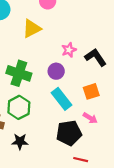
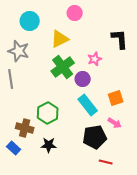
black L-shape: (96, 57) -> (120, 39), moved, turned 30
green cross: (19, 73) -> (63, 67), moved, turned 35

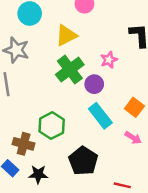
orange square: (116, 98) -> (134, 107), turned -35
black pentagon: (95, 137) -> (83, 161), moved, turned -30
black star: (49, 145) -> (38, 174), moved

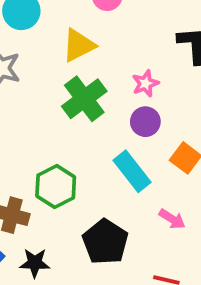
purple circle: (94, 84) -> (145, 122), moved
pink arrow: (133, 138) -> (172, 219), moved

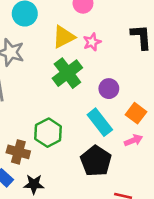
pink star: (145, 83) -> (92, 42), moved
pink arrow: (172, 219) -> (133, 140), moved, turned -54
black pentagon: (105, 242) -> (96, 161), moved

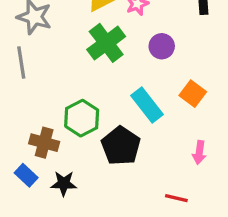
purple circle: (109, 89) -> (162, 46), moved
pink arrow: (133, 140) -> (199, 152), moved, turned 120
black pentagon: (96, 161) -> (121, 146), moved

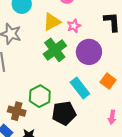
purple circle: (162, 46) -> (89, 52), size x1.6
black pentagon: (121, 146) -> (64, 113), turned 30

